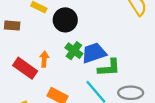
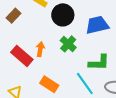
brown rectangle: (12, 26) -> (14, 16), turned -56
blue trapezoid: (94, 53) -> (97, 25), moved

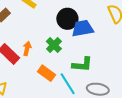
black circle: (63, 15) -> (67, 19), moved
orange rectangle: (49, 84) -> (46, 73), moved

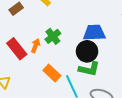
black circle: (67, 19) -> (87, 51), moved
green cross: (54, 45) -> (53, 36), moved

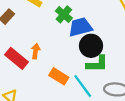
blue trapezoid: (94, 33) -> (80, 27), moved
green cross: (53, 36) -> (64, 14), moved

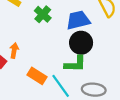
blue trapezoid: (80, 27) -> (78, 20), moved
black circle: (91, 46) -> (81, 43), moved

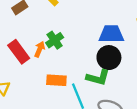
green cross: (43, 14) -> (55, 40), moved
orange rectangle: (37, 76) -> (56, 80), turned -42

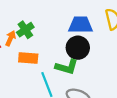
orange rectangle: (56, 80) -> (28, 58), moved

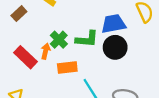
green L-shape: (67, 67) -> (87, 39), moved

